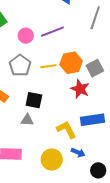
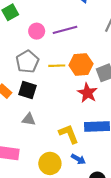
black square: (34, 100) -> (27, 90), moved

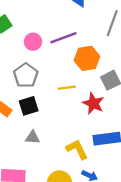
orange hexagon: (81, 65) -> (87, 58), moved
yellow line: (57, 66) -> (67, 88), moved
black square: (27, 90) -> (29, 106), turned -30

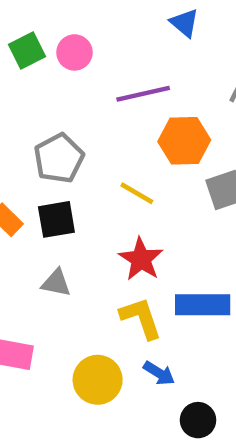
pink circle: (33, 42) -> (74, 52), moved
yellow line: (67, 88) -> (137, 193), turned 30
red star: (93, 103) -> (141, 259), moved

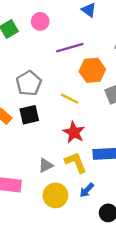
pink circle: (74, 52) -> (40, 21), moved
gray triangle: (56, 283) -> (46, 165), moved, turned -35
blue arrow: (159, 373) -> (87, 190), turned 105

